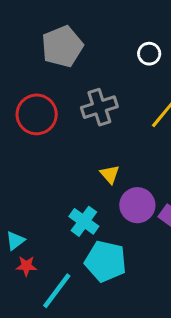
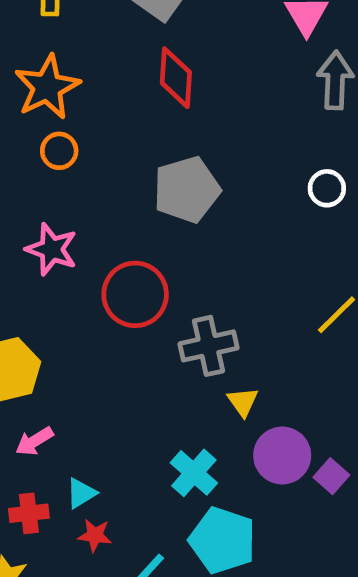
white circle: (149, 54) -> (327, 188), moved
gray cross: (99, 107) -> (208, 346), moved

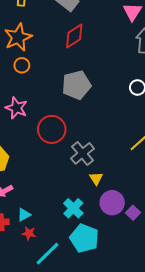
red diamond: (176, 78) -> (74, 36), turned 50
gray cross: (208, 346) -> (82, 153), turned -30

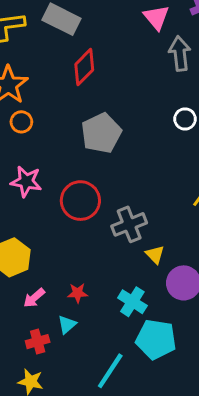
gray cross: (82, 153) -> (129, 224), turned 30
red star: (29, 233) -> (78, 293), moved

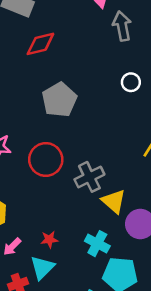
red diamond: (84, 67) -> (40, 44), turned 36
yellow triangle: (155, 255) -> (114, 201), size x1.5
cyan triangle: (67, 325) -> (42, 268), size x1.5

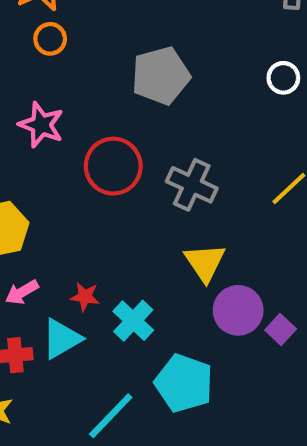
gray cross: (89, 177) -> (192, 185), moved, turned 36
cyan cross: (97, 244) -> (133, 321), moved

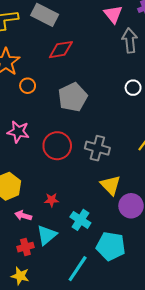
orange circle: (50, 39) -> (28, 86), moved
pink arrow: (22, 292) -> (23, 216), turned 56
red star: (85, 297) -> (52, 200), moved

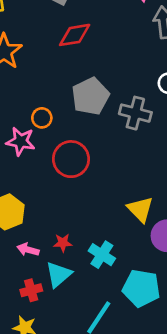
orange circle: (28, 86) -> (42, 118), moved
gray cross: (97, 148) -> (135, 113), moved
red star: (52, 200) -> (63, 243), moved

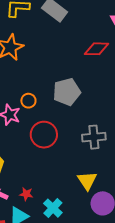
red diamond: (75, 35) -> (97, 49), moved
gray cross: (135, 113) -> (94, 137), moved, turned -30

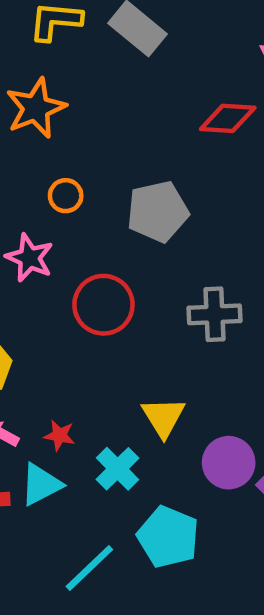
orange circle: (28, 101) -> (66, 196), moved
yellow triangle: (87, 181) -> (163, 417), moved

